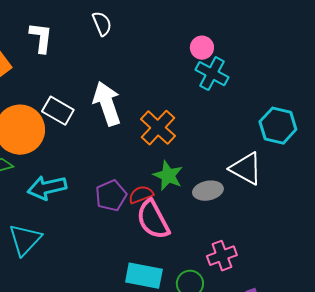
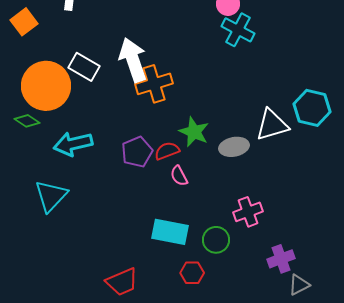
cyan hexagon: (278, 126) -> (312, 108), moved
orange cross: (158, 128) -> (154, 84), moved, turned 30
white triangle: (246, 169) -> (272, 125), turned -45
pink semicircle: (153, 220) -> (179, 176), size x0.5

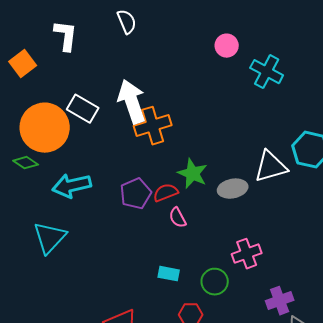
cyan cross: (238, 30) -> (267, 72), moved
cyan rectangle: (170, 232) -> (169, 274), size x0.6

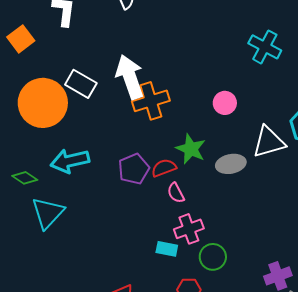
pink circle: (227, 46) -> (225, 103), moved
green diamond: (26, 163) -> (25, 178), moved
pink cross: (247, 254) -> (189, 229), moved

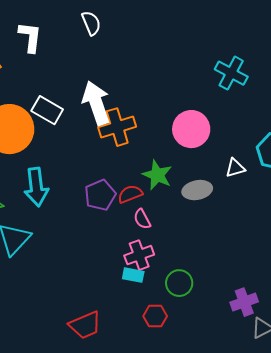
pink circle: (225, 103) -> (191, 129), size x1.6
white triangle: (269, 142) -> (235, 168), size x0.6
cyan arrow: (70, 161) -> (36, 187), turned -84
pink cross: (189, 229) -> (139, 255), moved

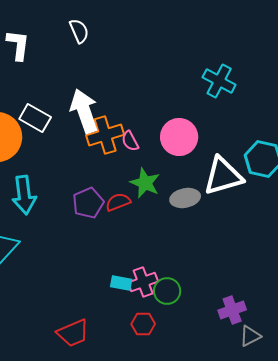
white triangle: (235, 168) -> (223, 176), size x2.0
pink semicircle: (142, 219) -> (130, 141), moved
pink cross: (139, 255) -> (143, 282), moved

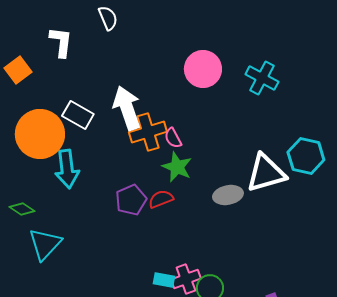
white semicircle: (79, 31) -> (108, 18), moved
pink circle: (179, 137) -> (203, 69), moved
green star: (145, 183) -> (177, 167), moved
cyan arrow: (24, 195) -> (67, 169), moved

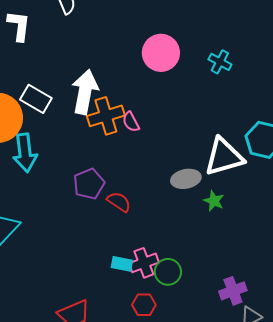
cyan cross: (262, 78) -> (220, 62), size x0.7
white arrow: (127, 108) -> (85, 92), turned 30
green star: (177, 167) -> (214, 201), moved, size x0.7
red semicircle: (161, 199) -> (119, 202), moved, turned 55

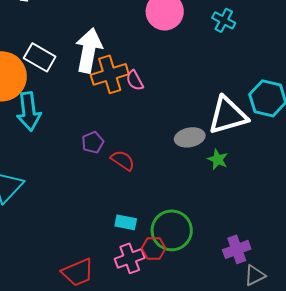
purple pentagon: (89, 184) -> (93, 142), size x0.7
pink cross: (144, 263) -> (130, 258), moved
green circle: (168, 272) -> (172, 230), size x1.5
red hexagon: (144, 305) -> (154, 248), moved

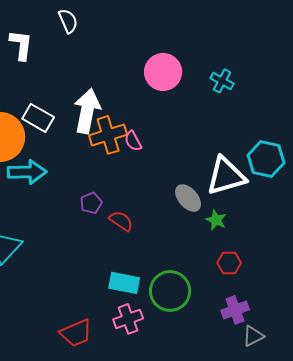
cyan arrow: (29, 111) -> (27, 172), turned -84
gray ellipse: (190, 137) -> (188, 198), turned 60
cyan rectangle: (126, 222) -> (124, 283), size x1.4
red hexagon: (154, 248) -> (229, 263), moved

